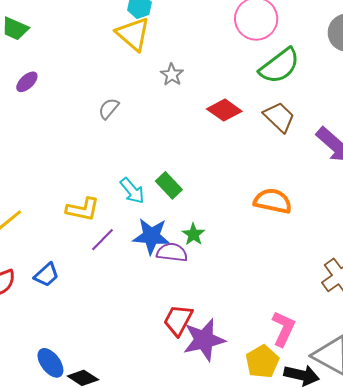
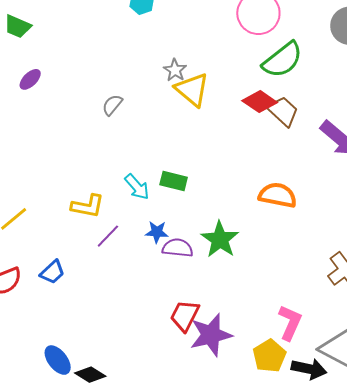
yellow triangle: (133, 34) -> (192, 90), moved
red diamond: (224, 110) -> (260, 102), moved
green rectangle: (169, 185) -> (174, 181), turned -32
green star: (193, 234) -> (220, 239), moved, size x1.6
blue star: (151, 236) -> (157, 232), size x0.6

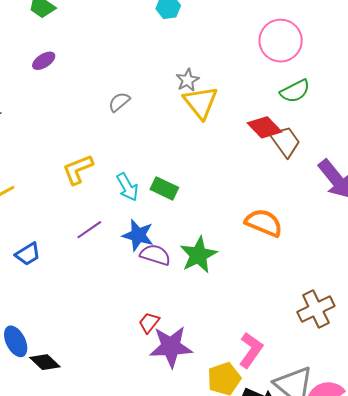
green semicircle: (282, 60) -> (295, 91), size x0.7
yellow L-shape: (88, 206) -> (78, 169), moved, turned 136
blue star: (157, 232) -> (138, 235), size x1.4
red trapezoid: (185, 316) -> (149, 323), size x0.7

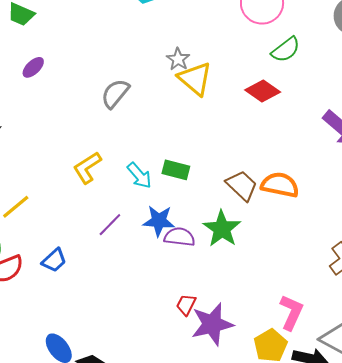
gray semicircle: (119, 102) -> (115, 93), size x1.4
brown trapezoid: (285, 141) -> (242, 186), moved

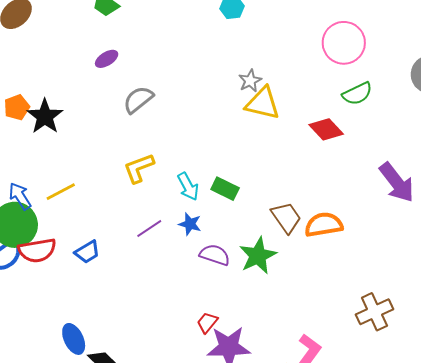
yellow triangle: (195, 79) -> (263, 103), turned -39
gray semicircle: (115, 93) -> (138, 100), moved
orange semicircle: (280, 185) -> (324, 225), turned -33
blue star: (159, 221) -> (190, 224), moved, size x0.7

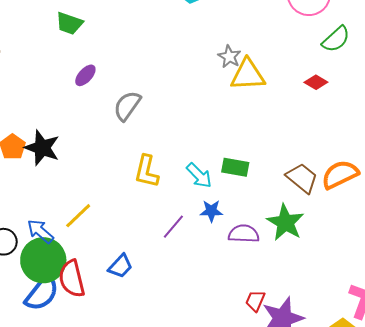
red diamond: (326, 129) -> (316, 82), size x0.7
yellow L-shape: (139, 168) -> (147, 171), turned -40
red semicircle: (37, 250) -> (72, 279), turned 102

